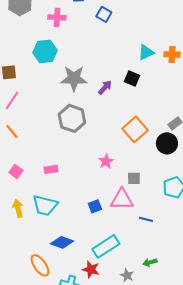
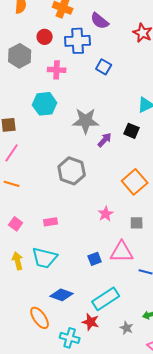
gray star: (74, 78) -> (86, 121), moved
orange line: (12, 131) -> (12, 184), turned -35
gray square: (134, 178) -> (137, 223), moved

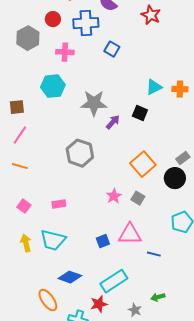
gray square: (137, 223) -> (138, 198), moved, turned 32
red star: (91, 322) -> (99, 304), turned -30

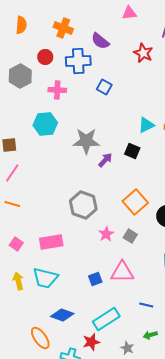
gray hexagon: (80, 153) -> (83, 205), moved
pink rectangle: (59, 204) -> (51, 242), size x1.6
blue line: (154, 254) -> (146, 305), moved

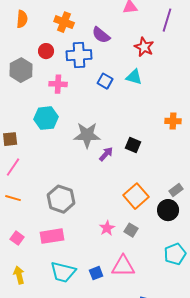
cyan triangle: (146, 125) -> (134, 77), moved, turned 42
gray hexagon: (83, 205) -> (61, 199), moved
cyan trapezoid: (45, 278) -> (63, 272), moved

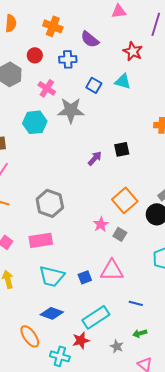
blue cross: (79, 55) -> (68, 59), size x0.7
pink cross: (58, 84) -> (47, 88), turned 30
gray star: (87, 135) -> (71, 110), moved
black square: (133, 145) -> (122, 149), turned -35
pink star: (107, 228) -> (101, 224), moved

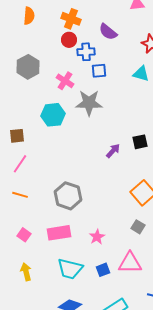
red circle: (35, 55) -> (69, 40), moved
blue square: (94, 85) -> (99, 71), moved, turned -35
pink star: (101, 224) -> (97, 237), moved

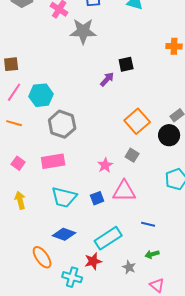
cyan hexagon: (53, 115) -> (41, 95), moved
black square: (140, 142) -> (126, 64), moved
pink star: (97, 237) -> (105, 165), moved

